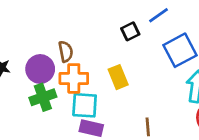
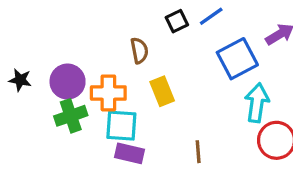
black square: (130, 31) -> (177, 21), moved
brown semicircle: (66, 52) -> (139, 51), moved

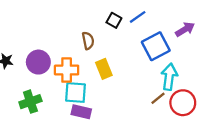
black square: (177, 21) -> (114, 20), turned -35
green cross: (71, 116) -> (30, 102), moved
brown line: (198, 152) -> (158, 98), moved, turned 56

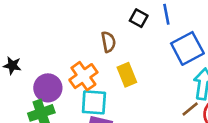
blue line: (138, 17) -> (166, 14), turned -66
purple circle: (38, 62) -> (48, 88), moved
orange cross: (67, 70) -> (83, 76), turned -35

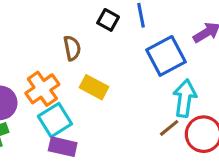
yellow rectangle: (127, 75) -> (94, 87), turned -40
cyan square: (94, 102) -> (55, 120), turned -36

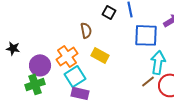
blue square: (166, 56) -> (146, 35), turned 30

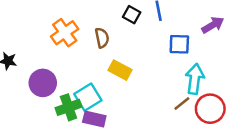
blue square: (146, 35) -> (179, 44), size x0.7
orange cross: (67, 56) -> (65, 33), moved
green cross: (35, 84) -> (69, 107), moved

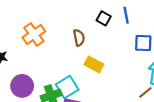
orange cross: (65, 33) -> (34, 34), moved
purple circle: (43, 83) -> (22, 86), moved

